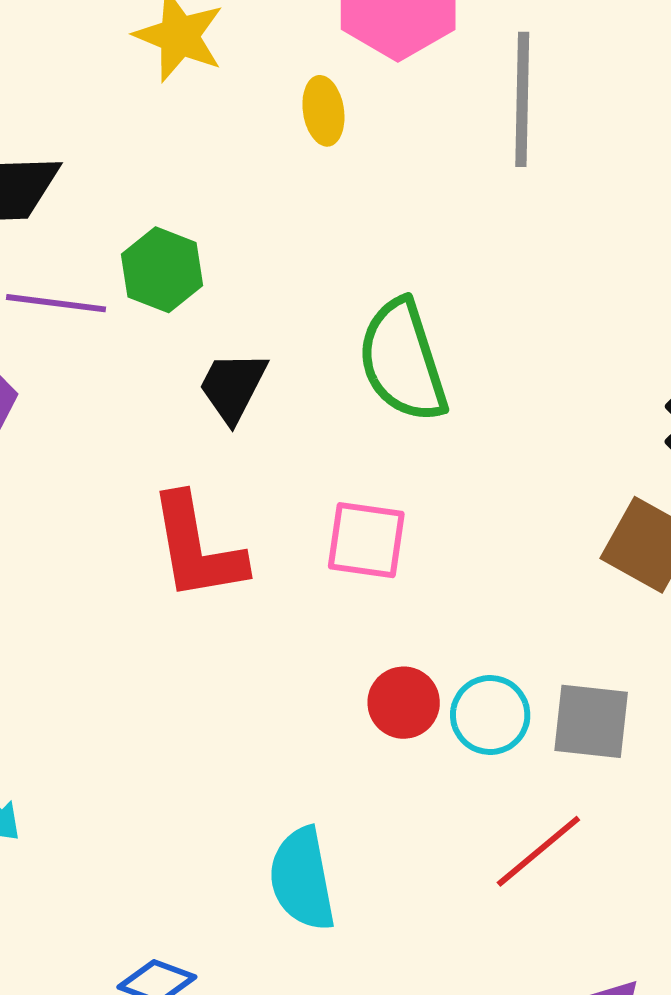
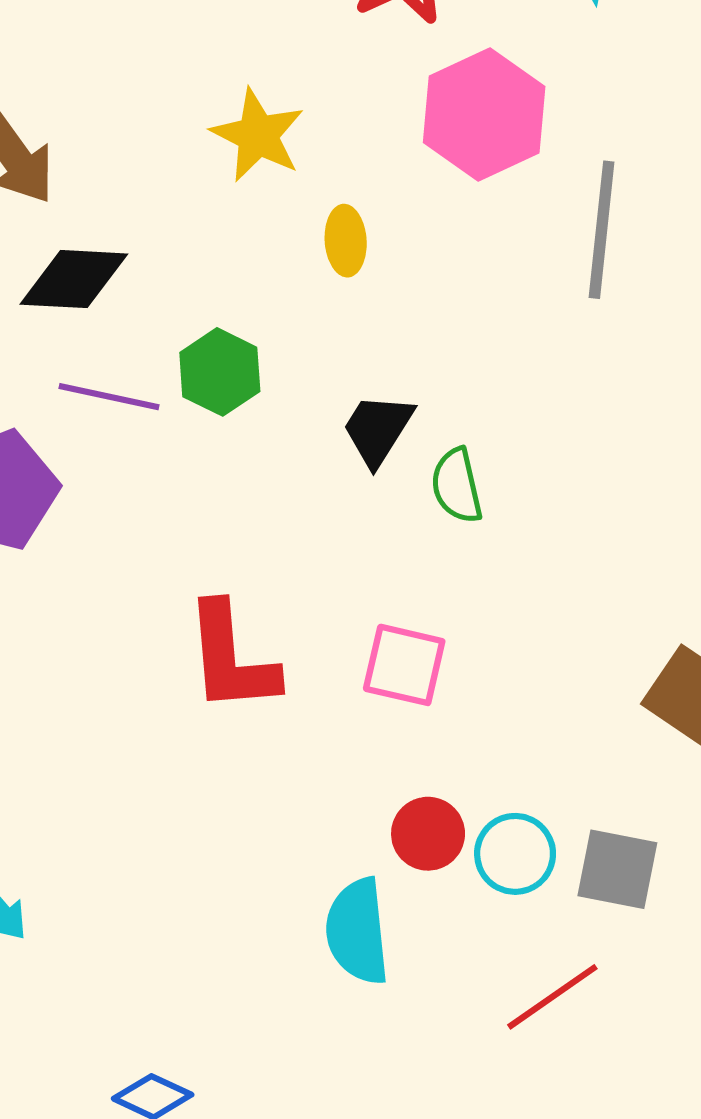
yellow ellipse: (323, 111) -> (346, 241), moved
green semicircle: (403, 361) -> (457, 486), size x0.6
black trapezoid: (233, 387) -> (378, 429), moved
cyan semicircle: (302, 879) -> (357, 931), moved

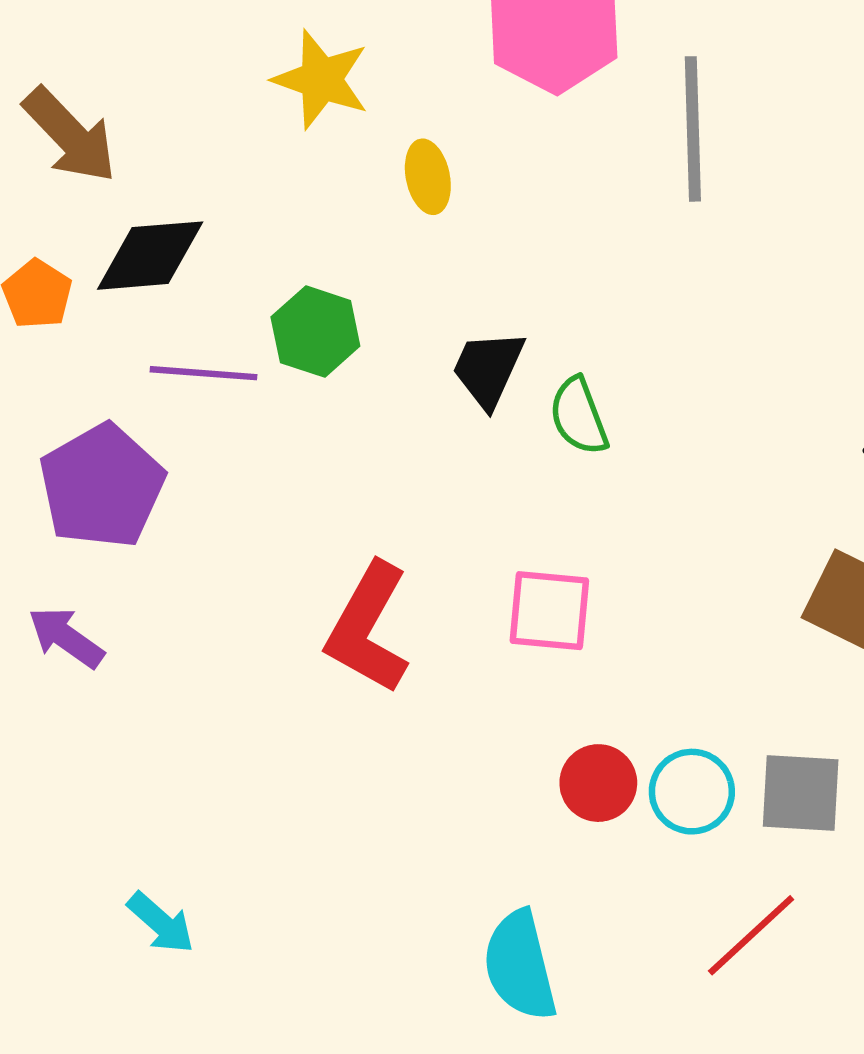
red L-shape: (231, 658) -> (368, 628), turned 42
cyan semicircle: (357, 931) -> (520, 965), moved

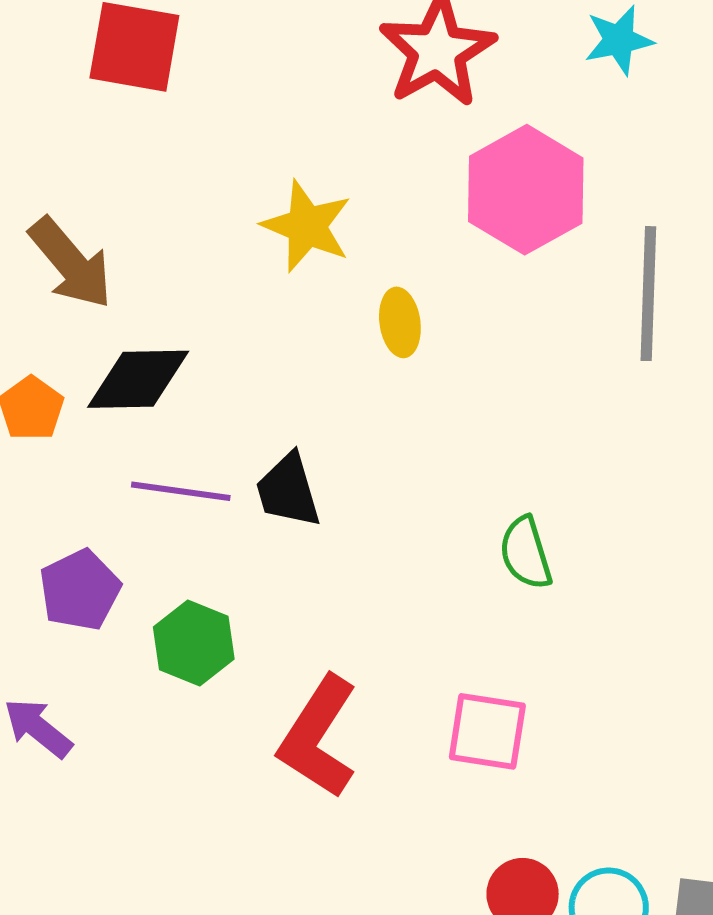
green hexagon: (315, 332) -> (194, 643), moved
black trapezoid: (488, 369) -> (288, 491), moved, turned -44
purple pentagon: (102, 486) -> (80, 590), size x0.7

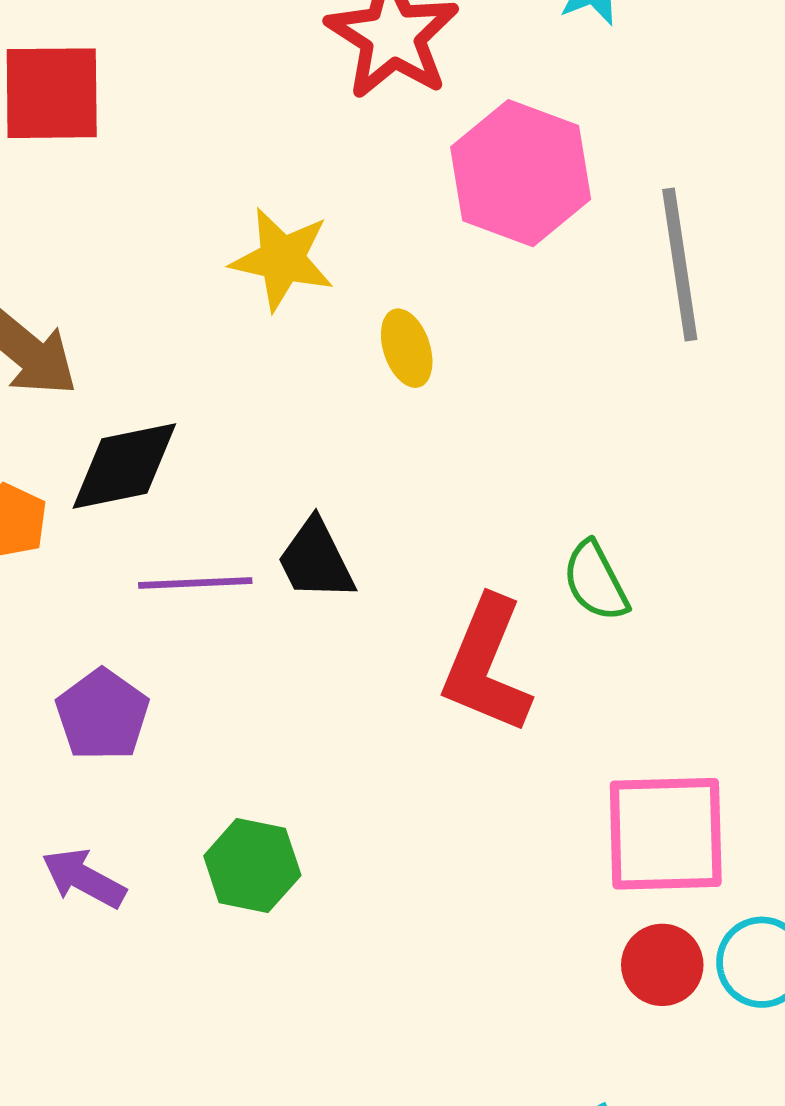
green hexagon: (194, 643) -> (252, 866), moved
pink square: (487, 731) -> (666, 834), moved, size x1.4
red L-shape: (318, 737) -> (487, 665), moved

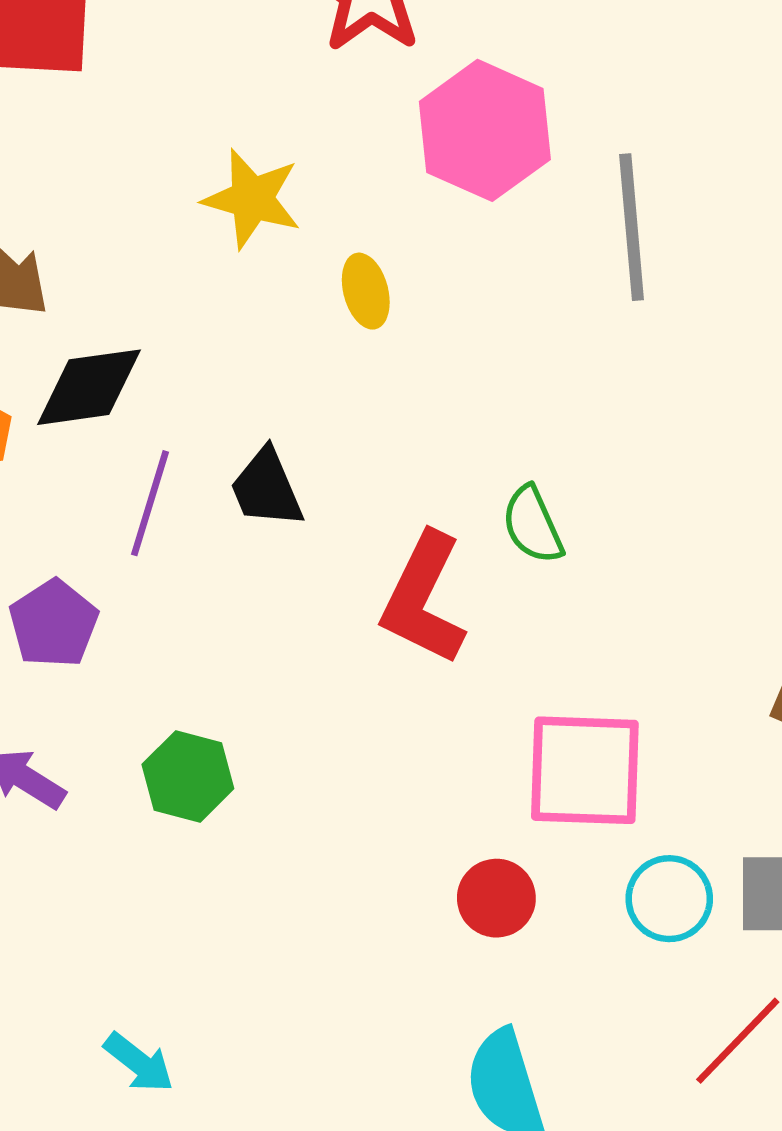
purple line: (195, 583) -> (150, 503), turned -74
red circle: (662, 965) -> (496, 898), moved

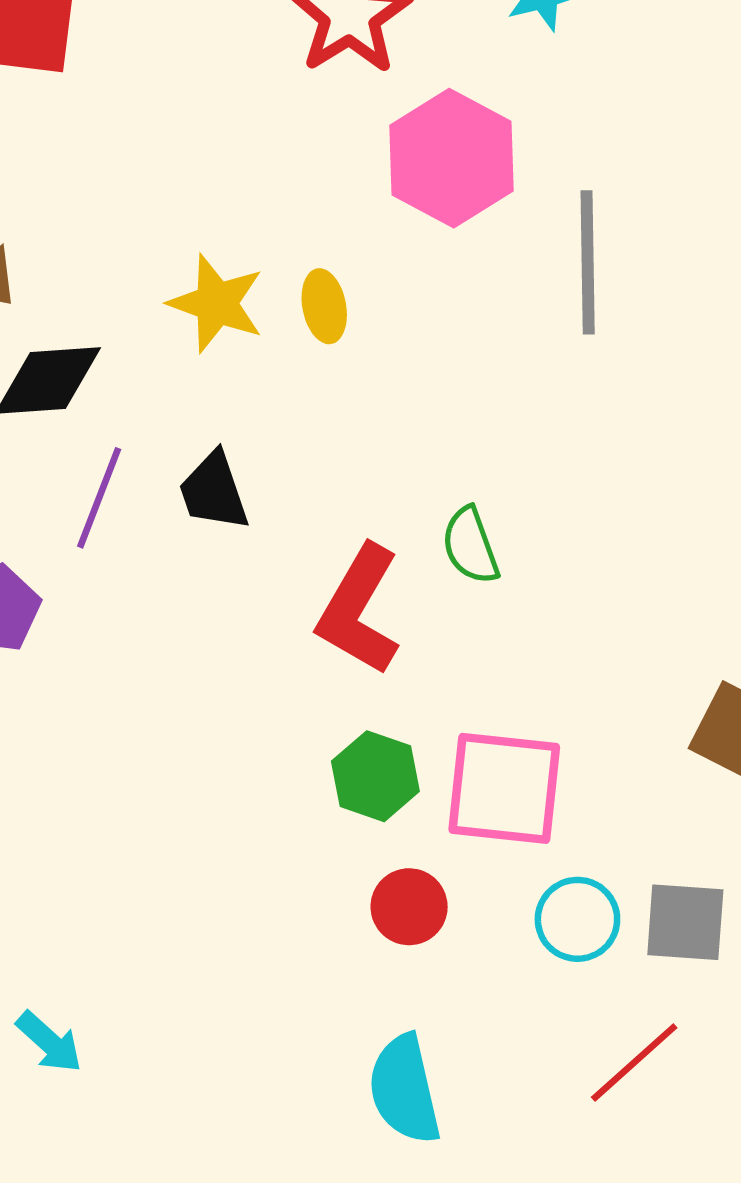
yellow star: (252, 199) -> (216, 303), moved
green hexagon: (188, 776) -> (375, 776), moved

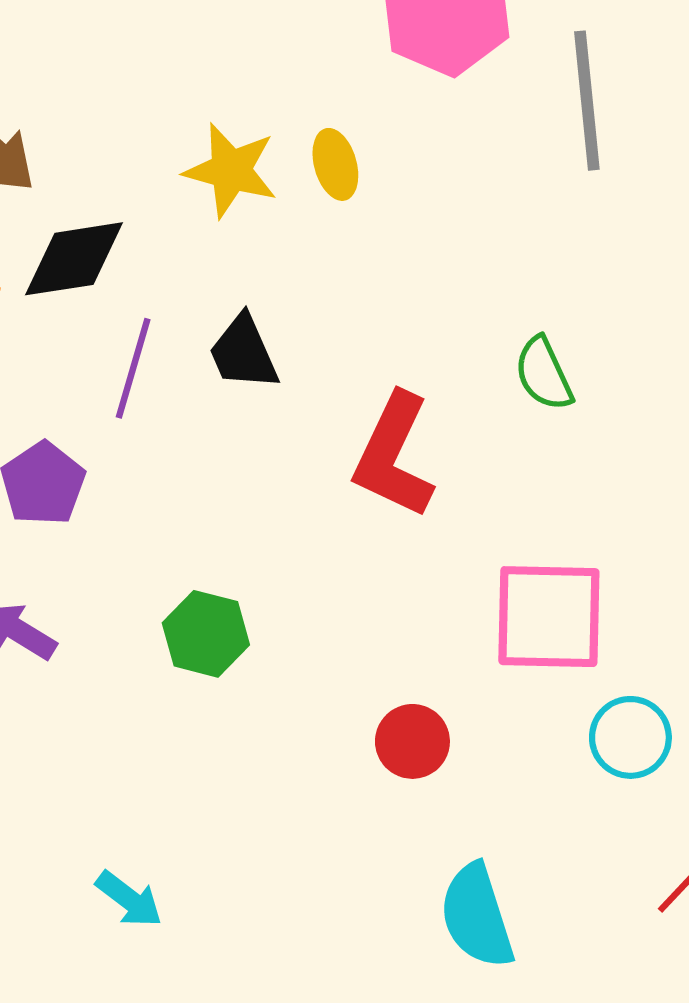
green semicircle: (470, 546) -> (544, 374), moved
green hexagon: (375, 776) -> (206, 634), moved
red circle: (409, 907) -> (412, 741), moved

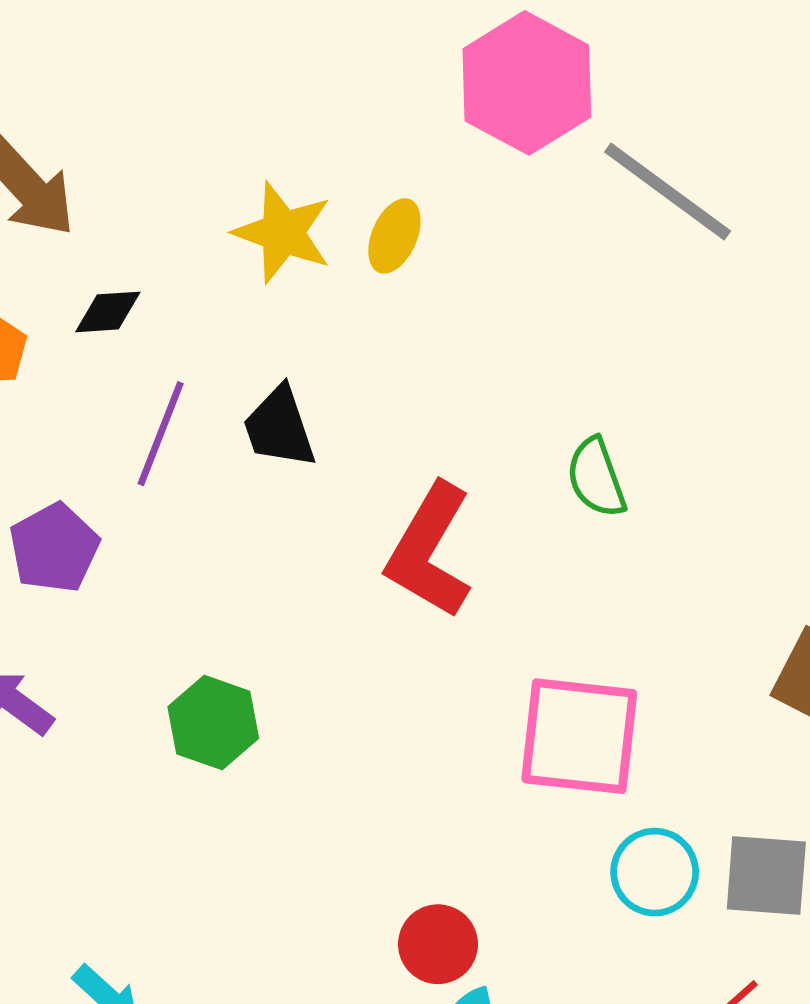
gray line: (587, 101) -> (668, 192), turned -53
yellow ellipse: (335, 164) -> (394, 236), turned 34
black diamond: (74, 259) -> (108, 312), size x0.6
red circle: (412, 741) -> (438, 944), moved

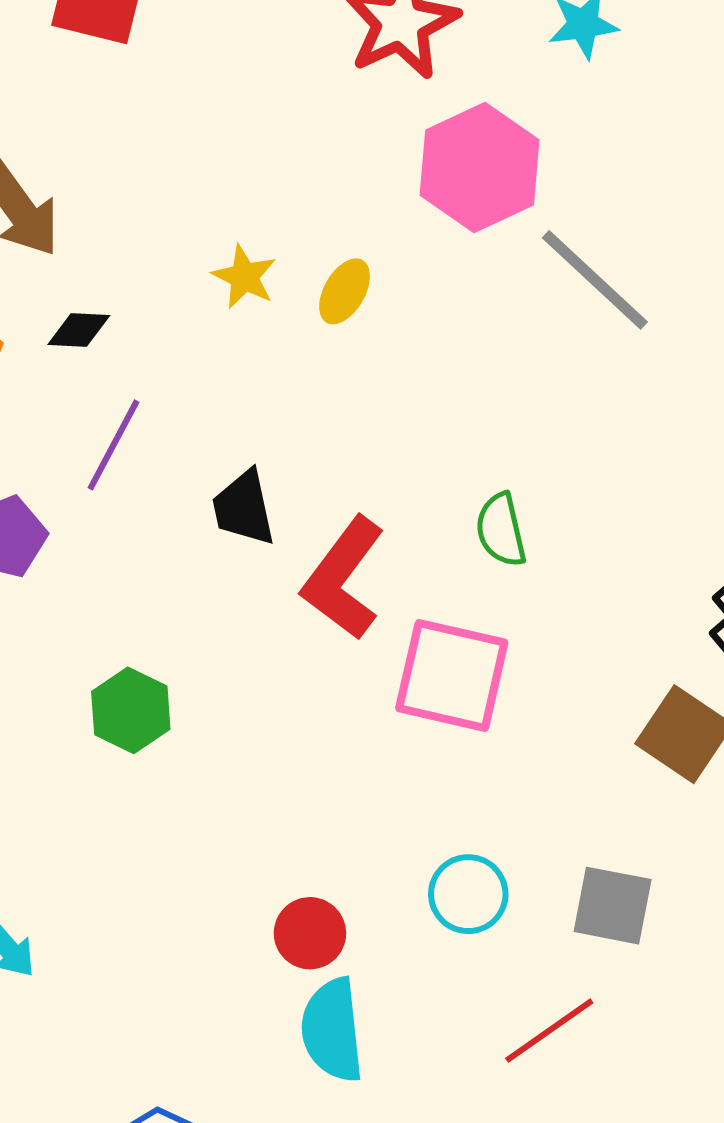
yellow star: (283, 233) -> (244, 277), size x0.7
black trapezoid: (279, 427) -> (244, 508), moved
pink square: (579, 736) -> (452, 675), moved
cyan circle: (655, 872) -> (468, 894), moved

